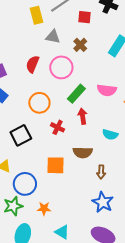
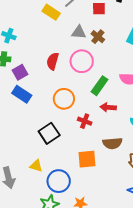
yellow rectangle: (36, 15) -> (51, 12), turned -36
gray triangle: (53, 37) -> (79, 32), moved
red arrow: (83, 116) -> (108, 107), turned -70

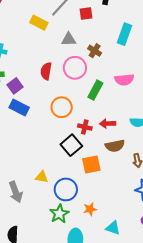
brown cross: (98, 37) -> (95, 51), moved
red arrow: (108, 107) -> (108, 124), moved
black square: (49, 133) -> (71, 145), moved

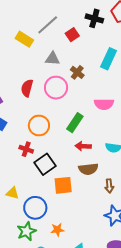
red square: (86, 14) -> (72, 35), turned -32
green rectangle: (95, 90) -> (75, 123), moved
red cross: (85, 127) -> (26, 149), moved

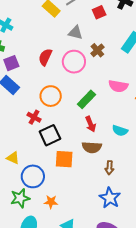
red arrow: (83, 146) -> (91, 124), turned -126

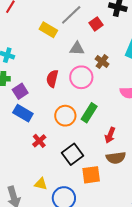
green rectangle: (86, 99) -> (89, 113), moved
red cross: (34, 117) -> (39, 141), moved, turned 32
red arrow: (91, 124) -> (110, 135), turned 56

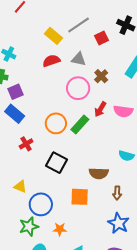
red semicircle: (52, 79) -> (51, 61), moved, turned 48
red arrow: (110, 135) -> (100, 109), moved
black square: (72, 154) -> (57, 163), turned -35
orange square: (91, 175) -> (80, 197), moved

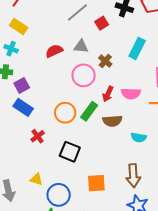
yellow rectangle: (54, 36) -> (19, 27), moved
brown semicircle: (99, 173) -> (112, 121), moved
brown arrow: (117, 193) -> (133, 176), size x1.6

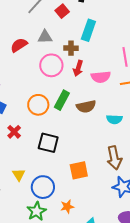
cyan rectangle: (137, 48) -> (88, 30), moved
brown cross: (105, 61) -> (71, 48), turned -32
red arrow: (108, 94) -> (78, 68), moved
yellow triangle: (36, 179) -> (19, 175), turned 48

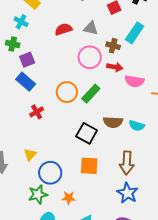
red arrow: (78, 68) -> (115, 67), turned -112
brown semicircle: (86, 107) -> (113, 122), moved
black square: (48, 143) -> (87, 133), moved

